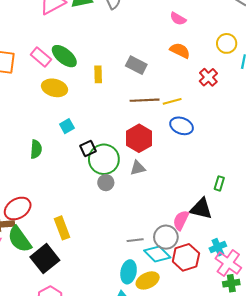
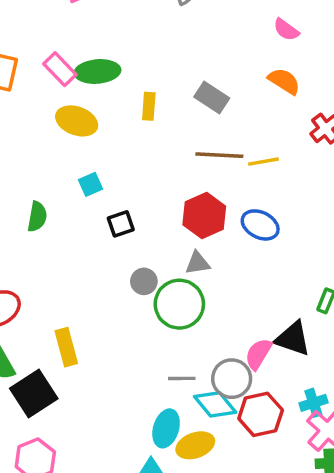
green ellipse: (64, 56) -> (97, 71), turned -50
blue ellipse: (182, 126) -> (260, 225), moved
green circle: (104, 159) -> (179, 304), moved

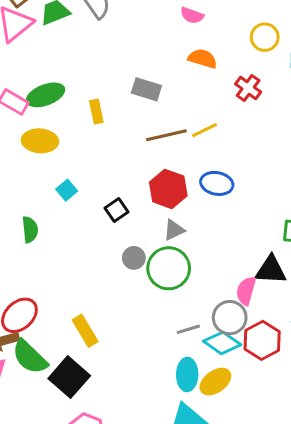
black square: (121, 224) -> (116, 210), moved

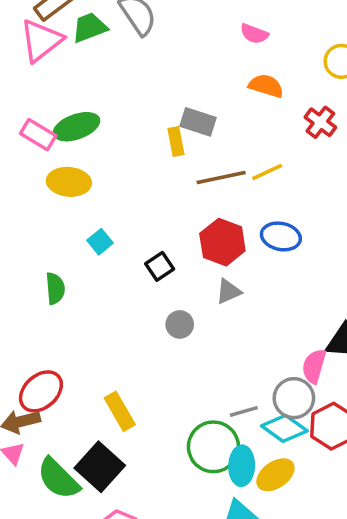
yellow rectangle: (96, 112) -> (176, 142), moved
green circle: (169, 268) -> (213, 447), moved
green semicircle: (30, 357) -> (58, 479), moved

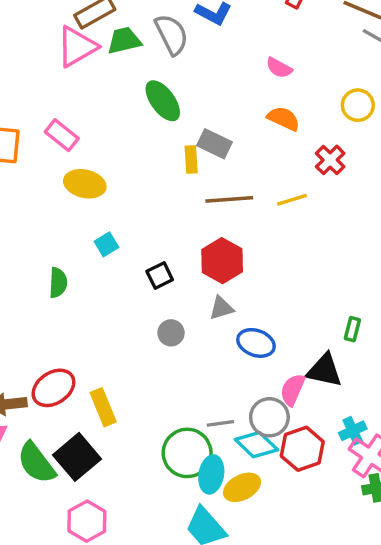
green ellipse: (76, 127) -> (163, 101), moved, turned 66
yellow line: (267, 172) -> (292, 200), moved
blue ellipse: (281, 236) -> (256, 343), moved
red ellipse: (41, 391) -> (53, 388), moved

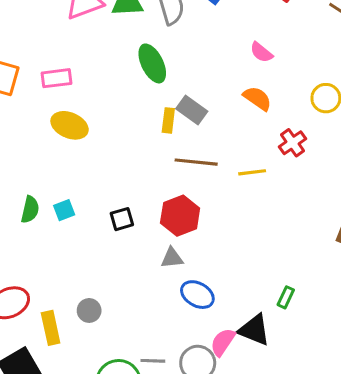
pink rectangle: (62, 135) -> (57, 78), turned -56
cyan square: (106, 244) -> (64, 210), moved
gray circle: (171, 333) -> (89, 310), moved

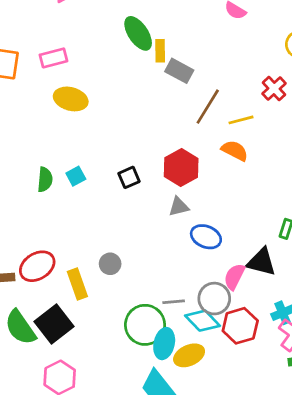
orange semicircle: (257, 98) -> (235, 151), moved
yellow rectangle: (168, 120) -> (160, 51), moved
brown line: (196, 162) -> (208, 107), moved, turned -57

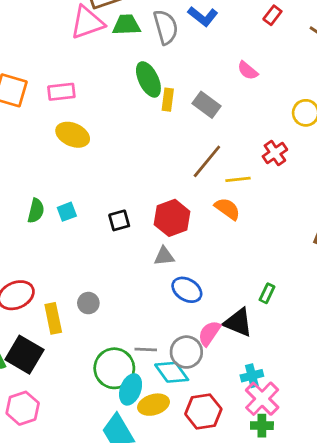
gray rectangle: (179, 71) -> (207, 105), moved
black square: (54, 324) -> (24, 355), turned -30
red hexagon: (240, 326) -> (203, 412), moved

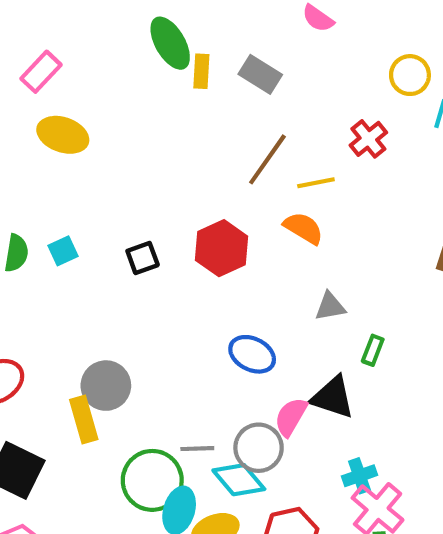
pink rectangle: (61, 92) -> (41, 72), turned -36
gray triangle: (164, 256) -> (330, 306), moved
gray circle: (88, 303) -> (106, 386), size x1.5
yellow rectangle: (53, 318) -> (84, 419), moved

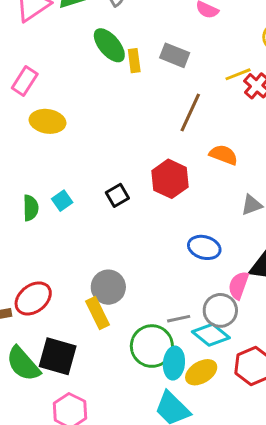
yellow line: (316, 183) -> (238, 74), moved

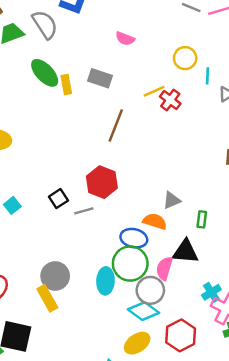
orange semicircle: (223, 155) -> (155, 221), moved
gray line: (179, 319) -> (84, 211), moved
green circle: (152, 346) -> (130, 264), moved
cyan ellipse: (174, 363) -> (105, 281), moved

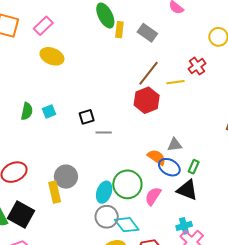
yellow line: (154, 91) -> (176, 82), moved
red hexagon: (102, 182) -> (147, 100), moved
blue ellipse: (134, 238) -> (169, 167), moved
black triangle: (185, 252) -> (187, 190), moved
gray circle: (150, 290) -> (107, 217), moved

